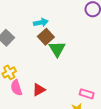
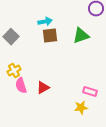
brown square: (46, 37) -> (50, 36), turned 35
green triangle: (57, 49) -> (81, 36), moved, turned 42

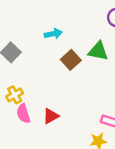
brown square: (50, 36) -> (71, 60), moved, turned -35
green triangle: (81, 36) -> (98, 51), turned 30

